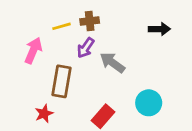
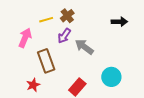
brown cross: (90, 21) -> (67, 16), turned -32
brown rectangle: (61, 81) -> (46, 61), turned -30

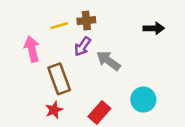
brown cross: (67, 16) -> (86, 21), turned 32
pink arrow: (25, 38) -> (32, 49), turned -36
red star: (33, 85) -> (54, 110), moved

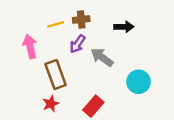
black arrow: (154, 28) -> (124, 27), moved
cyan circle: (143, 100) -> (139, 82), moved

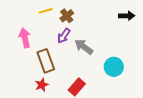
brown cross: (81, 20) -> (67, 16), turned -32
yellow line: (56, 24) -> (46, 11), moved
black arrow: (124, 27) -> (127, 16), moved

